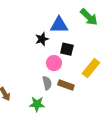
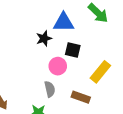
brown rectangle: (66, 85) -> (81, 97), moved

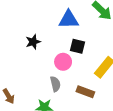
black star: (44, 38) -> (33, 42), moved

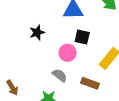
gray semicircle: (55, 84) -> (60, 75), turned -40

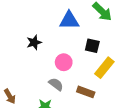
black square: (82, 37) -> (92, 46), moved

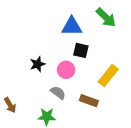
black star: (34, 42) -> (38, 64), moved
black square: (92, 46) -> (81, 50), moved

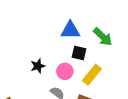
green arrow: (106, 17) -> (103, 37), moved
yellow rectangle: (108, 76) -> (92, 75), moved

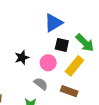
blue triangle: (70, 30) -> (53, 23), turned -30
green arrow: (103, 37) -> (85, 43), moved

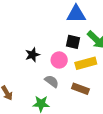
blue triangle: (53, 23) -> (76, 14), moved, turned 30
yellow rectangle: (74, 66) -> (86, 63), turned 36

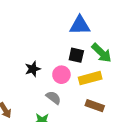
brown rectangle: (80, 89) -> (95, 106), moved

